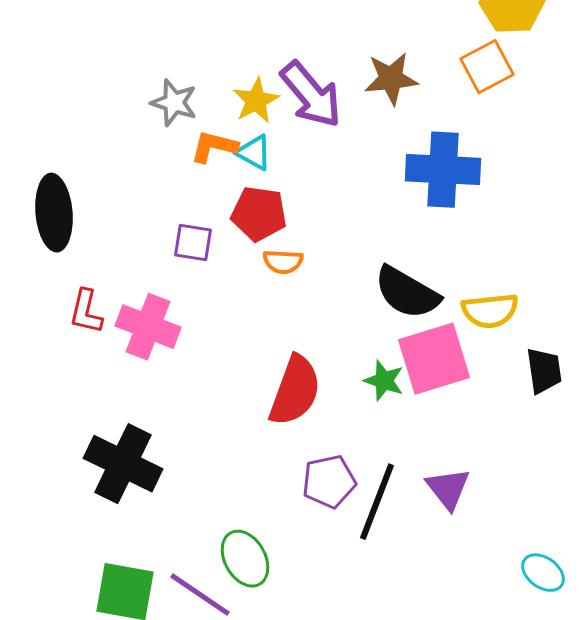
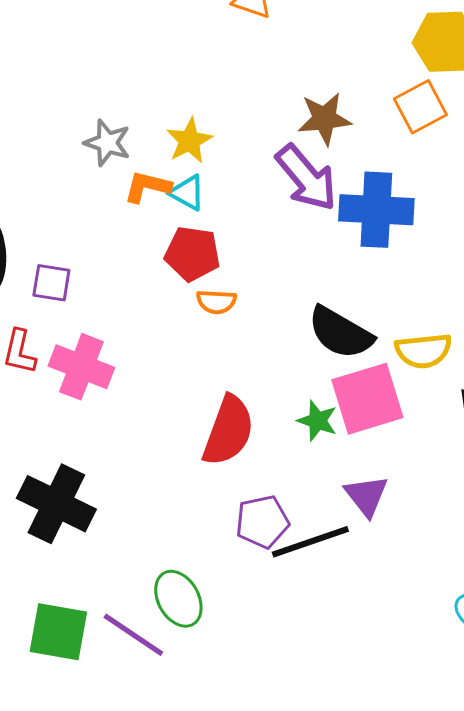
purple arrow: (311, 95) -> (306, 178), moved
purple square: (193, 243) -> (51, 283), moved
purple triangle: (448, 489) -> (366, 496), moved
black line: (377, 502) -> (310, 542), turned 50

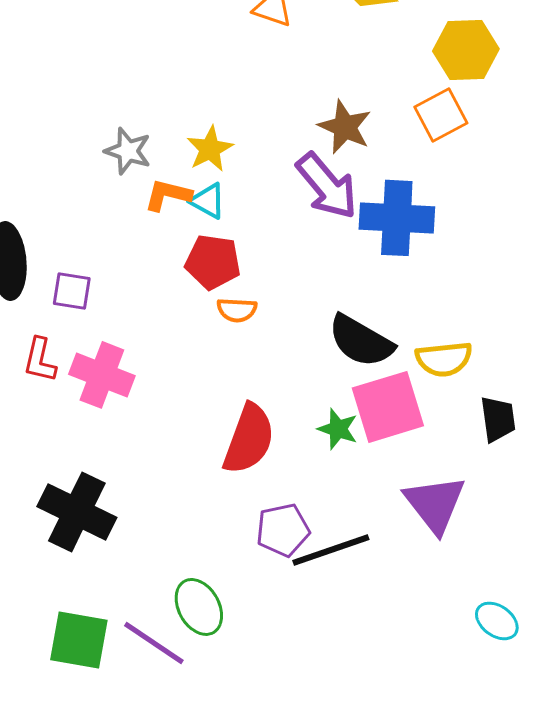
brown star: (324, 119) -> (345, 127), turned 30
purple triangle: (366, 496) -> (435, 504), moved, size x1.4

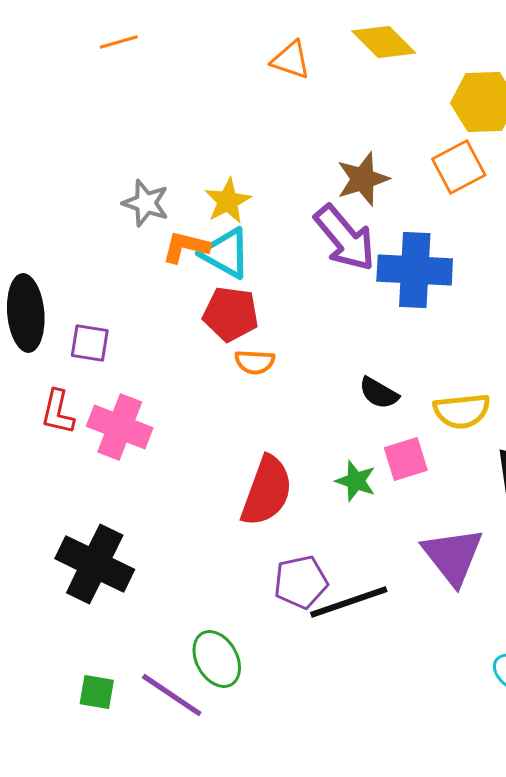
brown star: (345, 127) -> (363, 179), turned 30
cyan triangle: (208, 201) -> (226, 253), size x1.4
black semicircle: (361, 341) -> (379, 393), size x0.6
pink square: (388, 407) -> (406, 459), size x0.6
green square: (79, 640) -> (97, 692), size x0.6

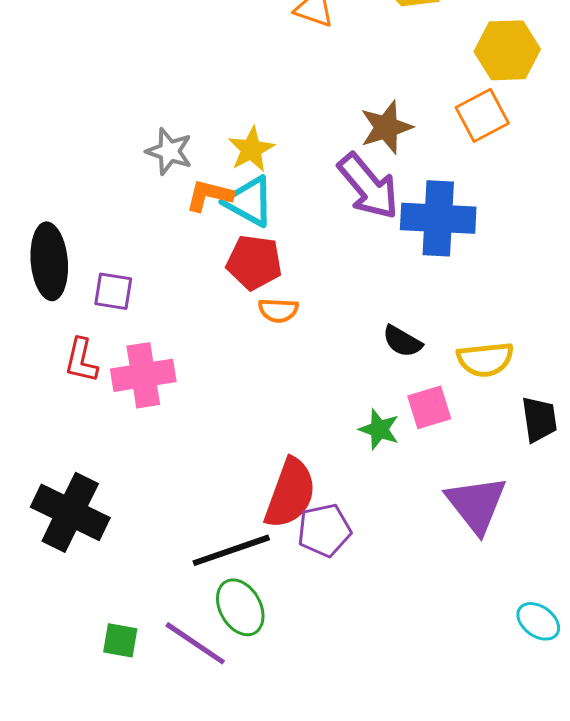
pink cross: (120, 427) -> (143, 375), turned -30
red semicircle: (267, 491) -> (290, 493), moved
black cross: (95, 564) -> (70, 512), moved
black line: (349, 602) -> (231, 550), moved

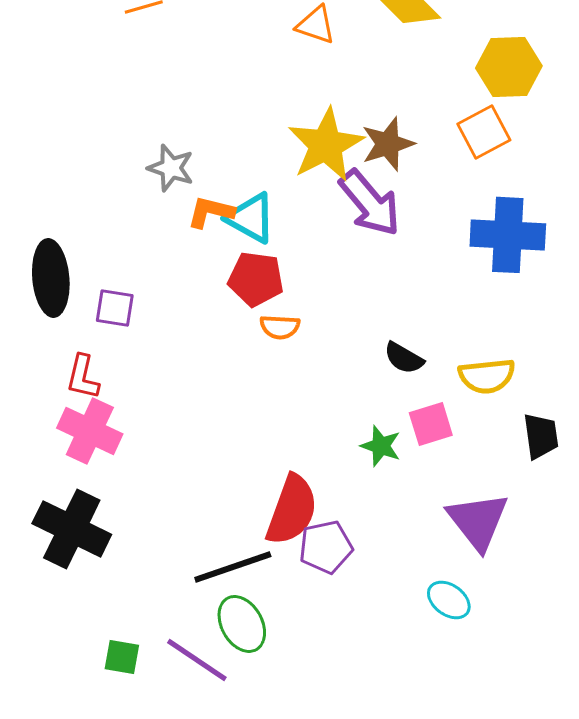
yellow star: (251, 149) -> (326, 145), moved, size x1.6
blue cross: (438, 218) -> (508, 235), moved
pink cross: (143, 375) -> (90, 431), moved, turned 34
cyan ellipse: (538, 621) -> (449, 600), moved

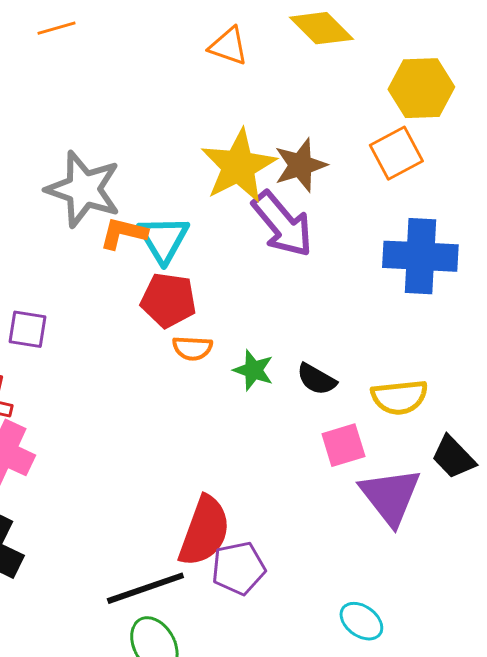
gray star: (171, 168) -> (83, 189), size x1.6
cyan triangle: (251, 218) -> (163, 239), turned 30
black trapezoid: (541, 436) -> (453, 457), turned 144
green star: (381, 446) -> (253, 370), moved
purple triangle: (478, 521) -> (390, 496), moved

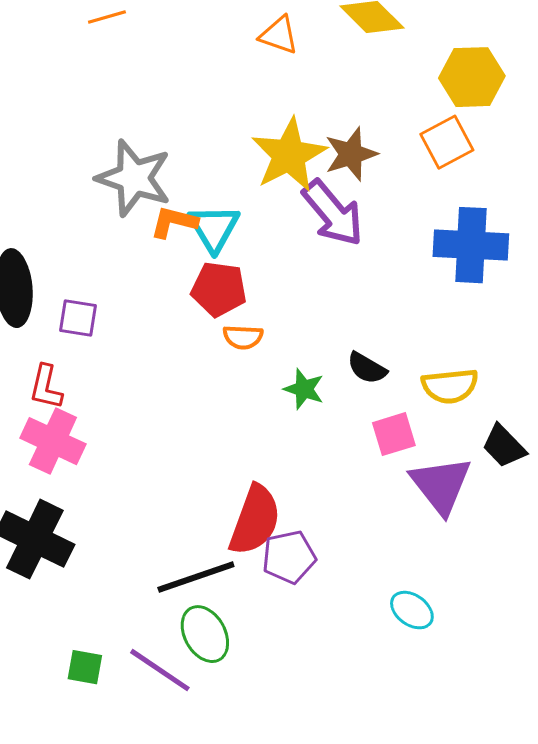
green star: (253, 370) -> (304, 389), moved

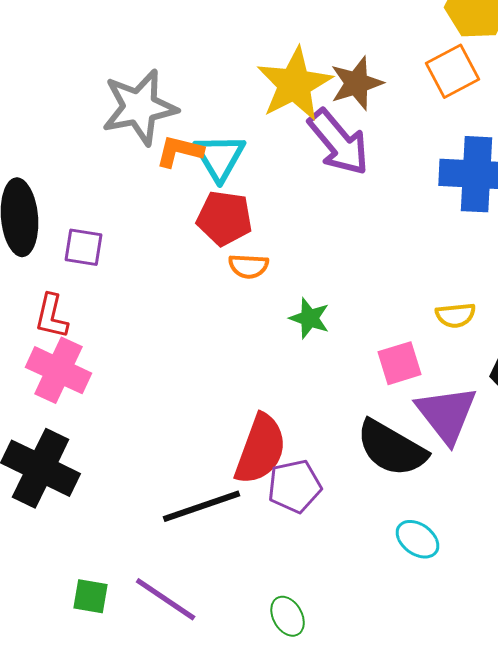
gray star: (134, 178) -> (140, 107), turned -30
black semicircle: (367, 368) -> (392, 448), moved, size x1.8
yellow semicircle: (450, 386) -> (456, 315), size x0.7
green ellipse: (205, 634) -> (288, 616), moved, size x0.7

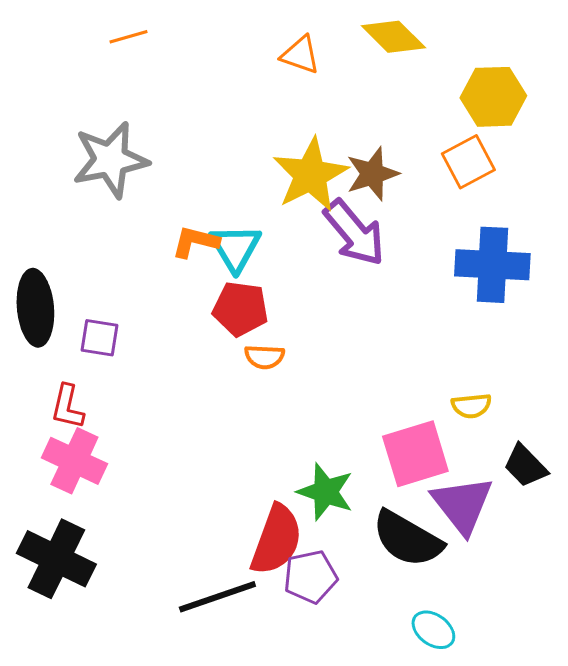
gray star: (140, 107) -> (110, 160), moved
green star: (310, 318) -> (325, 492), moved, size x1.4
pink square: (400, 363) -> (415, 454), size x1.5

